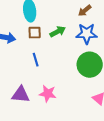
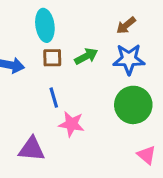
pink star: (48, 94) -> (71, 124), moved

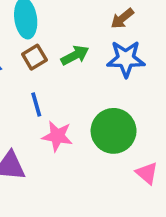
brown square: (52, 58) -> (34, 57), turned -30
green circle: (133, 105) -> (114, 131), moved

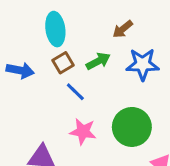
brown arrow: (122, 18) -> (123, 29), moved
blue line: (36, 105) -> (75, 92), moved, turned -30

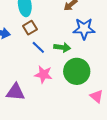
green arrow: (98, 61) -> (62, 47), moved, turned 35

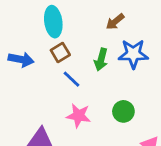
green arrow: (62, 47) -> (101, 60), moved, turned 98
green circle: (77, 71) -> (123, 111), size x0.6

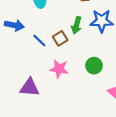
brown square: (60, 53) -> (60, 38), moved
blue line: (72, 79) -> (39, 41), moved

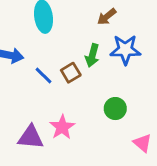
pink star: (59, 69) -> (62, 127), moved, turned 30

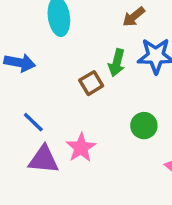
blue line: (43, 76) -> (33, 122), moved

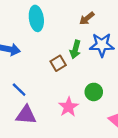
pink star: (81, 148) -> (68, 107), moved

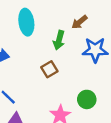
green arrow: (75, 49) -> (59, 40), moved

